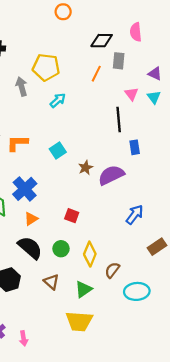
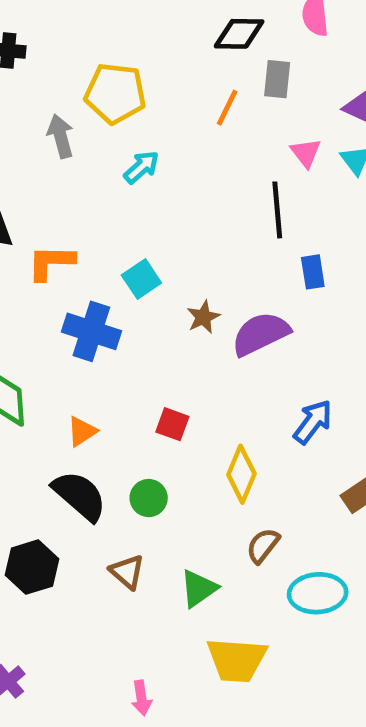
blue cross: (25, 189) -> (91, 331), moved, turned -30
yellow diamond: (90, 254) -> (241, 474), moved
yellow trapezoid: (79, 321) -> (237, 660), moved
pink arrow: (24, 338) -> (141, 698), moved

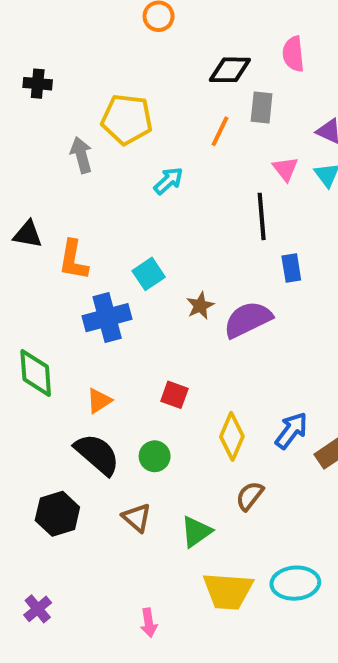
cyan arrow: (141, 167) -> (168, 181), moved
orange L-shape: (51, 262) -> (73, 260), turned -81
blue cross: (91, 331) -> (107, 318), turned -33
blue arrow: (313, 422) -> (291, 430), moved
cyan ellipse: (318, 593) -> (295, 583), moved

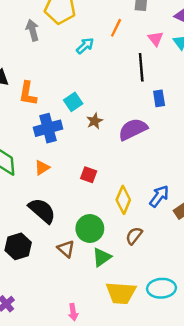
orange line: (220, 131) -> (116, 28), moved
brown star: (200, 306) -> (95, 121), moved
orange triangle: (99, 401) -> (42, 168), moved
green circle: (155, 456) -> (90, 229), moved, size x1.5

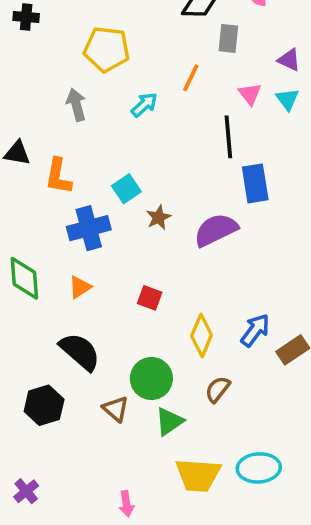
gray arrow: (32, 30) -> (76, 105), moved
blue rectangle: (159, 98) -> (255, 183), size x1.5

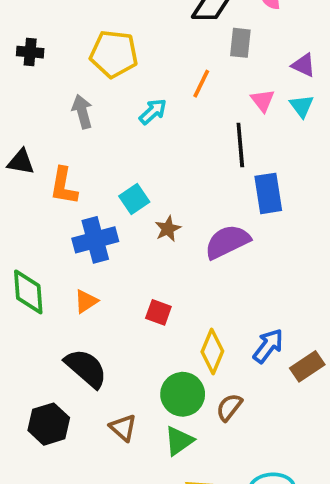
black cross: (26, 17) -> (30, 52), moved
green circle: (151, 378) -> (183, 394), moved

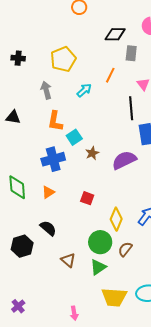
yellow pentagon: (114, 54) -> (63, 59), turned -30
orange L-shape: (64, 186) -> (55, 121), moved
black semicircle: (86, 368) -> (48, 228), size x0.7
black hexagon: (49, 424) -> (22, 246), moved

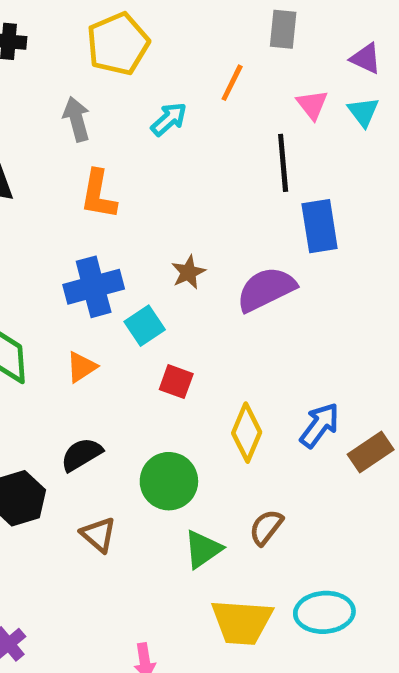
cyan square: (74, 137) -> (145, 326), moved
black semicircle: (48, 228) -> (81, 454), turned -72
green circle: (100, 242) -> (169, 481), moved
brown semicircle: (125, 249) -> (266, 527), moved
brown triangle: (68, 260) -> (98, 535), moved

